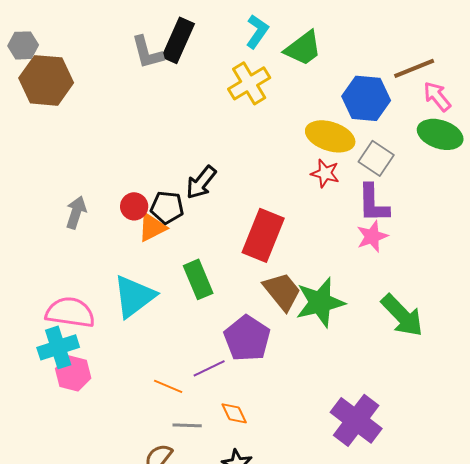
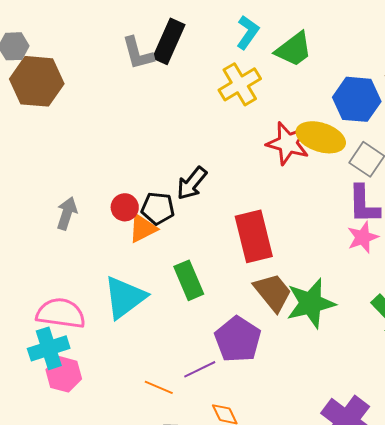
red star: (325, 173) -> (288, 143), moved, size x1.5
red rectangle: (263, 235) -> (254, 236), turned -36

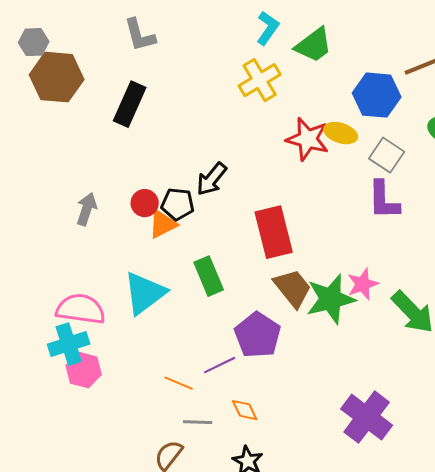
black rectangle: (169, 41) -> (130, 104), moved
gray L-shape: (138, 53) -> (140, 35), moved
yellow ellipse: (321, 137) -> (341, 133), size x0.7
pink star: (363, 237) -> (363, 284), moved

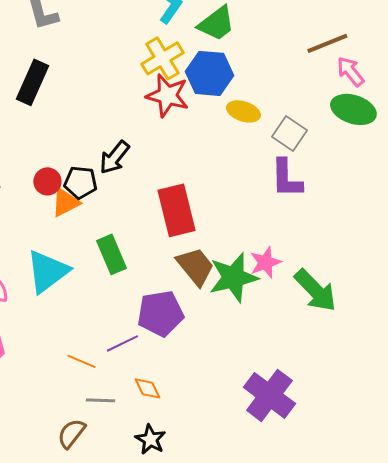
blue hexagon: (377, 95) -> (209, 73), moved
red star: (308, 139) -> (167, 95), moved
purple pentagon: (258, 335) -> (160, 313), turned 30

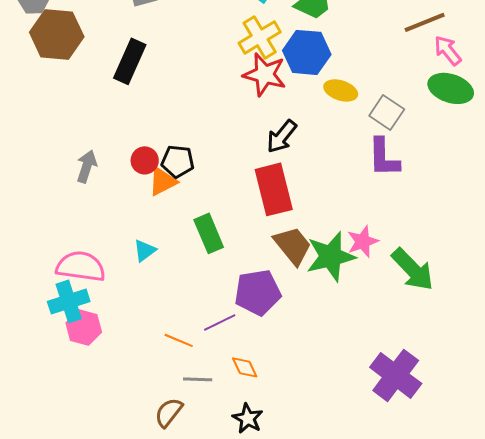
black arrow: (114, 157) -> (282, 136), moved
cyan triangle: (47, 271) -> (145, 250), size x0.5
purple cross: (269, 395) -> (396, 375), moved

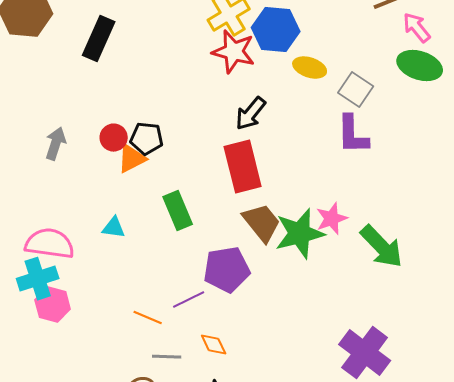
cyan triangle: (145, 250) -> (114, 228), turned 45

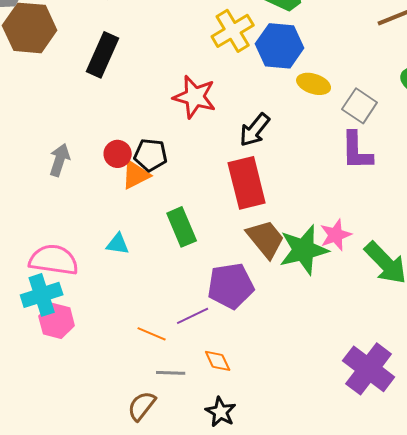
red star: (234, 52) -> (195, 97), moved

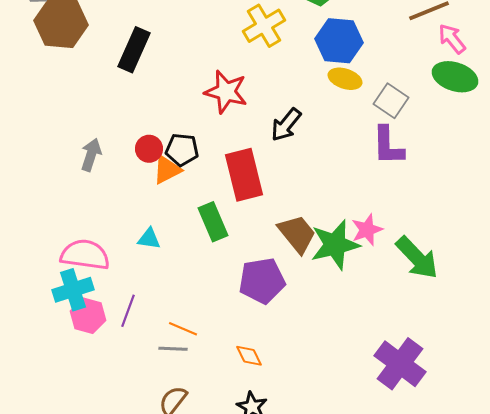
blue hexagon: (280, 46) -> (339, 41), moved
red rectangle: (247, 183) -> (244, 175), moved
purple line: (193, 316) -> (128, 311), moved, turned -44
gray line: (171, 373) -> (173, 349), moved

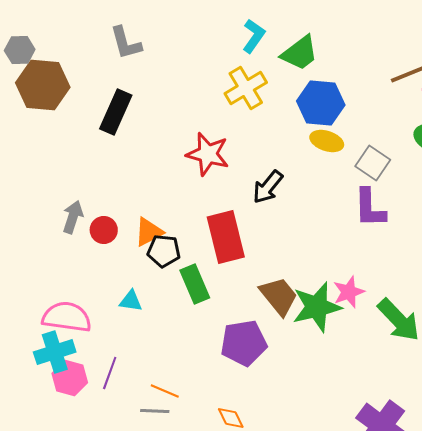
red circle: (149, 149) -> (104, 230), moved
black pentagon: (182, 150) -> (164, 251), moved

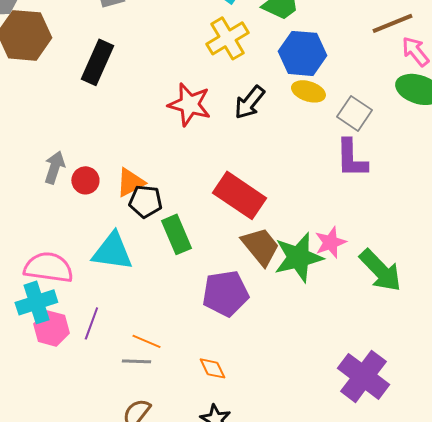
black arrow: (268, 187) -> (249, 102), moved
red rectangle: (226, 237) -> (239, 195), moved, turned -42
cyan triangle: (131, 301) -> (112, 251), size x1.8

